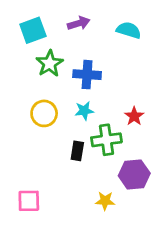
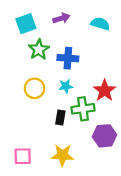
red star: (134, 116) -> (105, 91), size x1.5
yellow star: (105, 201) -> (63, 155), moved, size x1.5

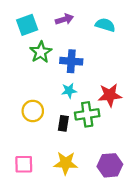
yellow circle: (34, 88) -> (33, 111), moved
red star: (105, 91) -> (110, 95), turned 30
purple hexagon: (105, 136) -> (110, 165), moved

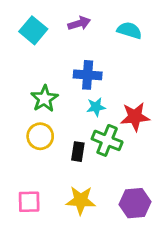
cyan square: (27, 25) -> (33, 30), turned -30
green star: (41, 52) -> (44, 99), moved
cyan star: (69, 91) -> (96, 107), moved
green cross: (87, 114) -> (107, 140), turned 30

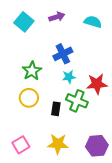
blue cross: (88, 75) -> (63, 54), turned -30
pink square: (29, 202) -> (21, 145), turned -30

